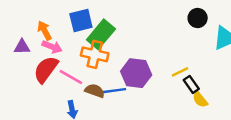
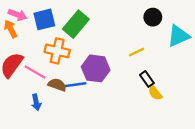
green rectangle: (101, 34) -> (76, 24), moved
pink arrow: (52, 47) -> (18, 15), moved
yellow line: (180, 72) -> (136, 52), moved

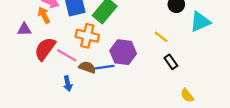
yellow line: (136, 52) -> (161, 37), turned 64
yellow semicircle: (155, 93) -> (187, 95), moved

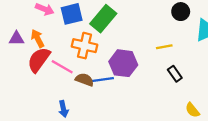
orange arrow: (44, 15) -> (38, 39), moved
yellow line: (161, 37) -> (164, 47), turned -48
blue arrow: (68, 84) -> (63, 109), moved

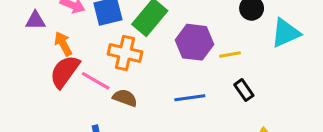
purple triangle: (17, 39) -> (35, 21), moved
purple hexagon: (123, 63) -> (194, 42), moved
blue line: (102, 80) -> (190, 98), moved

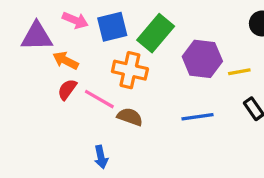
purple triangle: (35, 21) -> (37, 36), size x1.5
orange arrow: (63, 44) -> (66, 60), turned -35
red semicircle: (65, 72) -> (67, 89), size x0.6

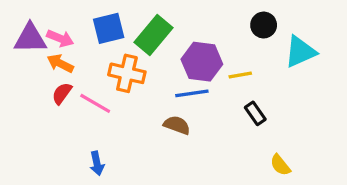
pink arrow: (75, 20) -> (60, 38), moved
brown semicircle: (130, 117) -> (177, 125), moved
blue line: (198, 117) -> (192, 93), moved

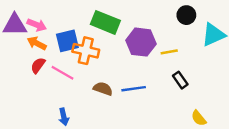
blue square: (109, 28) -> (67, 41), moved
green rectangle: (154, 35) -> (105, 22), turned 72
blue line: (192, 93) -> (134, 89), moved
brown semicircle: (177, 125) -> (103, 89), moved

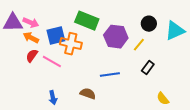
black circle: (186, 15) -> (149, 24), moved
yellow line: (169, 52) -> (139, 45), turned -40
black rectangle: (180, 80) -> (148, 68), turned 72
brown semicircle: (103, 89) -> (88, 94), moved

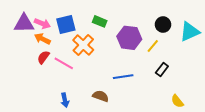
green rectangle: (87, 21) -> (100, 21), size x0.6
blue square: (56, 36) -> (66, 25), moved
orange cross: (71, 44) -> (83, 45), turned 30

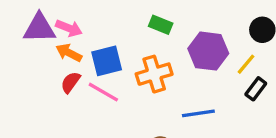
blue square: (66, 25) -> (107, 61), moved
orange cross: (83, 45) -> (154, 74), moved, turned 30
black rectangle: (162, 70) -> (256, 89), moved

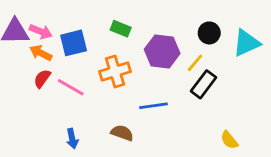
blue square: (107, 61) -> (74, 43), moved
black rectangle: (256, 89) -> (204, 84), size x1.4

